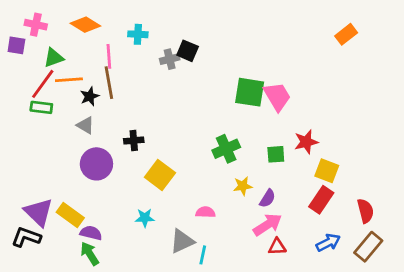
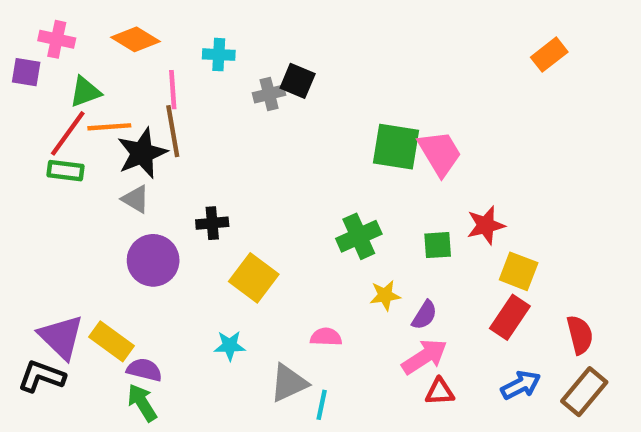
black star: (90, 96) -> (142, 153), size x1.6

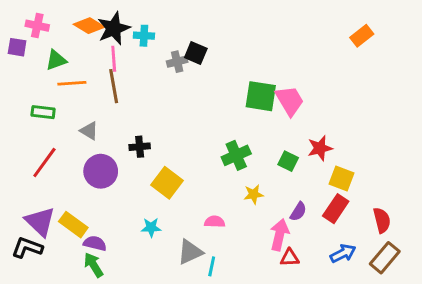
red line: (68, 133) -> (44, 163), moved
black star: (142, 153) -> (114, 28), moved
green square: (438, 245) -> (288, 161), turned 30
purple semicircle: (424, 315) -> (298, 212), moved
pink arrow: (424, 357) -> (279, 235), turned -44

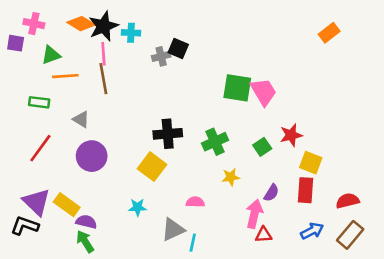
black cross: (140, 147) -> (168, 134), moved, size x1.5
green square: (288, 161) -> (262, 147), turned 30
red rectangle: (336, 209) -> (306, 190), turned -30
red semicircle: (382, 220) -> (347, 201), turned -90

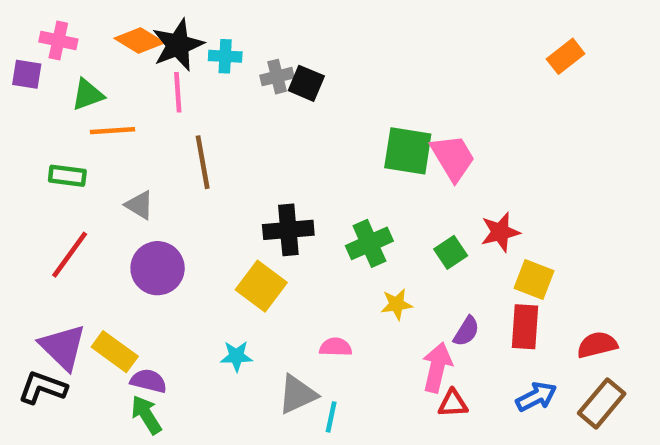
gray cross: (161, 56) -> (277, 77), moved
brown line: (103, 79) -> (203, 162), moved

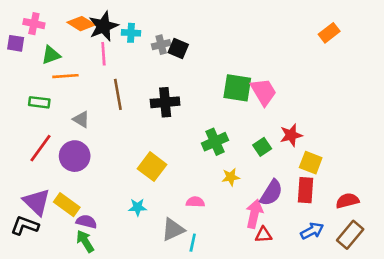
black cross: (288, 230) -> (165, 102), moved
purple circle: (158, 268) -> (75, 156), moved
purple semicircle: (466, 331) -> (271, 193), size x1.5

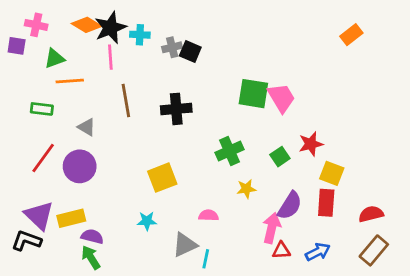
yellow square: (152, 167) -> (162, 178), turned 32
yellow rectangle: (67, 205) -> (71, 218), turned -50
blue arrow: (312, 231) -> (318, 252), moved

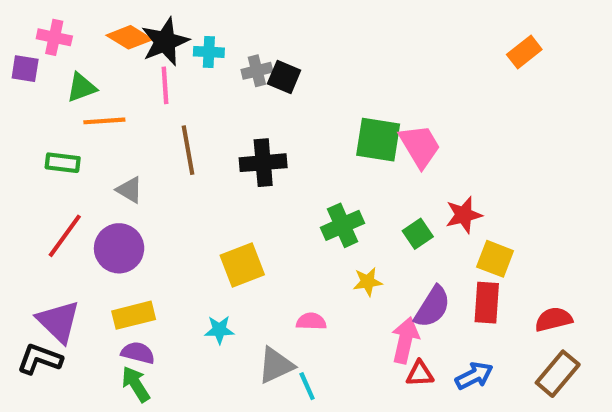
yellow rectangle: (71, 218) -> (134, 315), moved
cyan line: (206, 259) -> (307, 386), turned -36

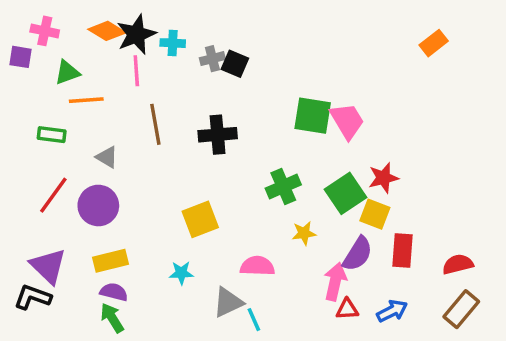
green square: (418, 234) -> (345, 193), size x1.6
yellow square: (495, 259) -> (375, 214), moved
pink semicircle: (311, 321) -> (257, 266), size x1.4

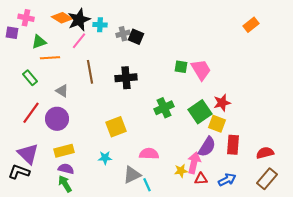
pink line: (136, 71) -> (79, 41), turned 42
green square: (313, 116) -> (181, 67), size x0.6
green rectangle: (52, 135) -> (30, 78), turned 42
yellow star: (304, 233) -> (181, 171), moved

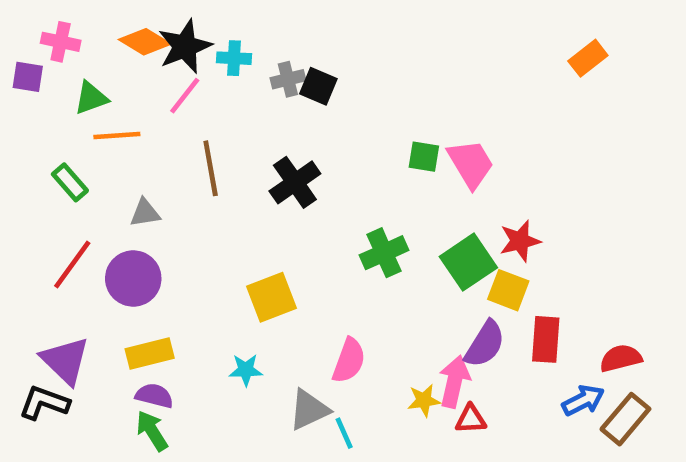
black cross: (126, 78) -> (295, 182), turned -30
gray triangle: (62, 91) -> (145, 213), turned -40
pink semicircle: (149, 154) -> (349, 361), turned 108
blue arrow: (227, 180) -> (583, 400), moved

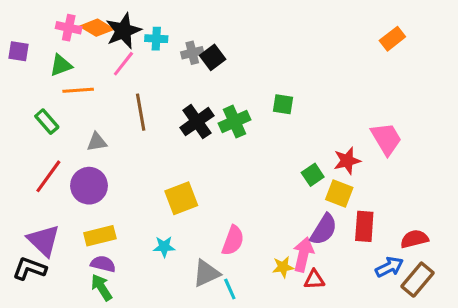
pink cross: (61, 42) -> (69, 28), moved
black square: (318, 86) -> (213, 57), turned 30
pink trapezoid: (471, 164) -> (386, 139), moved
green cross: (384, 253) -> (234, 122), moved
green square: (468, 262) -> (313, 175), size x0.6

